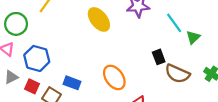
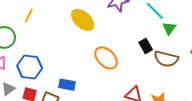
green triangle: (193, 37) -> (169, 28), moved
orange ellipse: (114, 77) -> (106, 58), moved

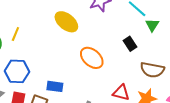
yellow line: (29, 15) -> (15, 34), moved
brown semicircle: (166, 59) -> (152, 70), moved

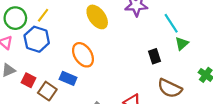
orange ellipse: (92, 58) -> (83, 55), moved
blue hexagon: (17, 71) -> (37, 39), moved

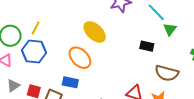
yellow ellipse: (97, 17) -> (95, 32), moved
black rectangle: (155, 56) -> (147, 46), turned -48

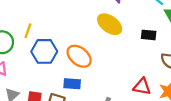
yellow ellipse: (95, 32) -> (110, 24), moved
blue hexagon: (34, 52) -> (44, 51), moved

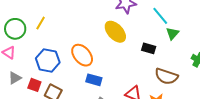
blue hexagon: (44, 51) -> (48, 60), moved
blue rectangle: (72, 84) -> (94, 80), moved

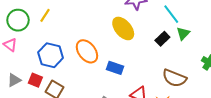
black rectangle: (149, 48) -> (162, 39), moved, turned -64
gray triangle: (15, 78) -> (14, 80), moved
blue rectangle: (94, 80) -> (115, 68), moved

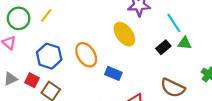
green triangle: (183, 33) -> (185, 43), turned 48

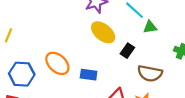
yellow ellipse: (124, 34) -> (103, 32), moved
black rectangle: (163, 47) -> (127, 51), moved

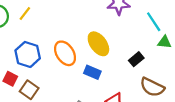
yellow ellipse: (103, 32) -> (98, 44), moved

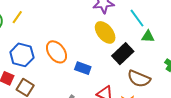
yellow ellipse: (98, 44) -> (105, 32), moved
black rectangle: (136, 59) -> (123, 54), size x1.5

